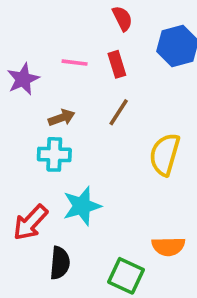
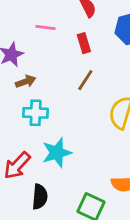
pink line: (75, 63) -> (45, 27), moved
brown arrow: (62, 118) -> (26, 82), moved

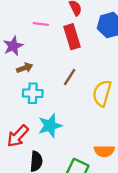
red rectangle: (84, 43) -> (72, 37), size x1.5
brown line: (85, 80) -> (70, 77), moved

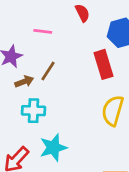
red rectangle: (72, 37) -> (103, 64), moved
brown line: (70, 77) -> (48, 71), moved

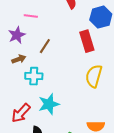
pink line: (43, 31) -> (31, 16), moved
brown arrow: (24, 82) -> (19, 59), moved

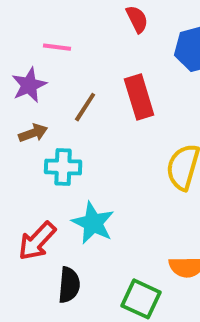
red rectangle: (87, 41) -> (139, 97), moved
cyan star: (49, 104) -> (93, 223), turned -30

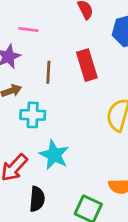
brown line: (85, 107) -> (48, 72), turned -30

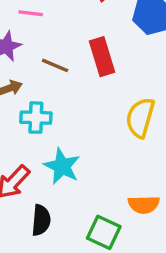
brown line: (48, 72) -> (55, 65), turned -70

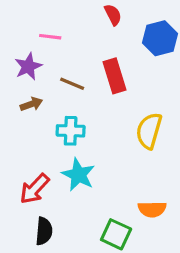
cyan cross: (36, 118) -> (71, 131), moved
black semicircle: (41, 220) -> (44, 231), moved

